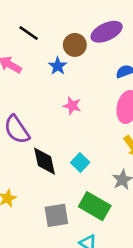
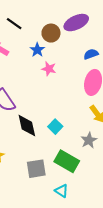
pink star: (72, 106) -> (49, 69), moved

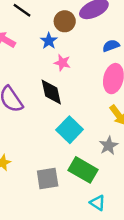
black diamond: (27, 126) -> (51, 92), moved
cyan square: (55, 127) -> (70, 130), size x1.5
cyan triangle: (61, 191) -> (98, 203), moved

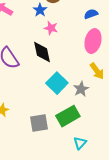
gray star: (109, 146) -> (81, 89), moved
green rectangle: (83, 170) -> (68, 116), turned -60
cyan triangle: (98, 203) -> (80, 143), turned 40

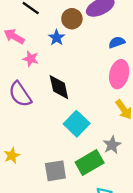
pink star: (51, 28) -> (31, 59), moved
gray star: (81, 89) -> (112, 145), moved

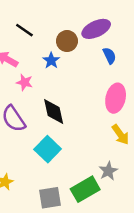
blue semicircle: (117, 42) -> (109, 56), moved, turned 84
cyan square: (77, 124) -> (48, 149), moved

